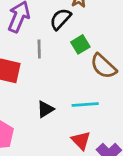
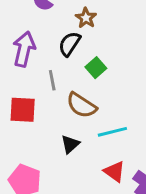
brown semicircle: (103, 66) -> (82, 105), moved

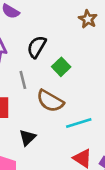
brown star: (86, 18) -> (88, 19), moved
black triangle: (70, 144) -> (27, 138), moved

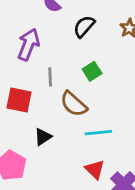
black semicircle: (37, 47) -> (84, 26), moved

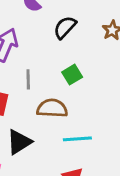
brown semicircle: (74, 104) -> (52, 108), turned 140
black triangle: (43, 137) -> (19, 142), size x1.4

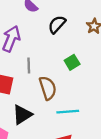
green square: (72, 75) -> (72, 62), moved
brown semicircle: (52, 108) -> (48, 88), turned 70

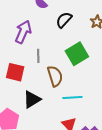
green square: (72, 62) -> (77, 54), size x1.6

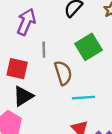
black triangle: (32, 99) -> (23, 96), moved

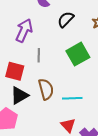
brown semicircle: (63, 73) -> (46, 89), moved

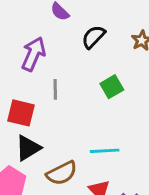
green square: (78, 54) -> (112, 87), size x0.7
brown semicircle: (46, 89) -> (62, 173), moved, turned 80

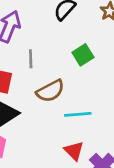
brown semicircle: (62, 173) -> (50, 91), moved

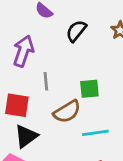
green square: (83, 55) -> (89, 89), moved, turned 30

